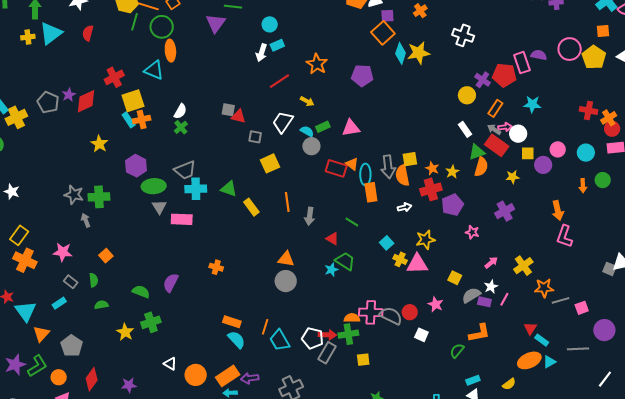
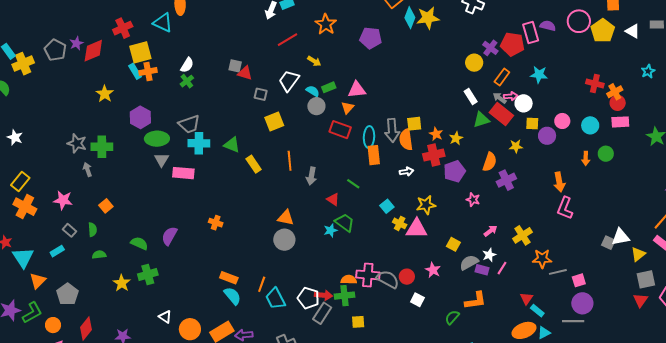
orange triangle: (352, 164) -> (347, 108), moved, turned 32
orange semicircle: (481, 167) -> (490, 162), moved
purple circle: (604, 330) -> (582, 303), moved

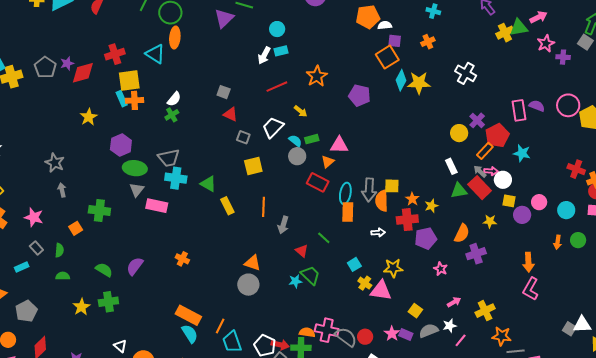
red pentagon: (512, 44) -> (497, 135), moved, turned 30
gray square: (235, 66) -> (224, 92), moved
green cross: (102, 147) -> (99, 211), moved
purple rectangle: (482, 270) -> (406, 335), moved
orange rectangle: (229, 278) -> (188, 315), size x1.4

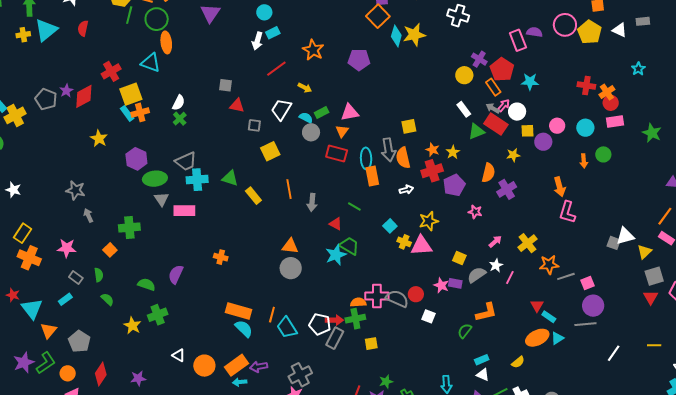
orange rectangle: (485, 151) -> (493, 87), turned -66
pink arrow: (491, 171) -> (504, 105), turned -40
yellow square: (392, 186) -> (409, 126), moved
green semicircle: (63, 276) -> (107, 299), turned 56
cyan star: (295, 281) -> (336, 255), size x1.5

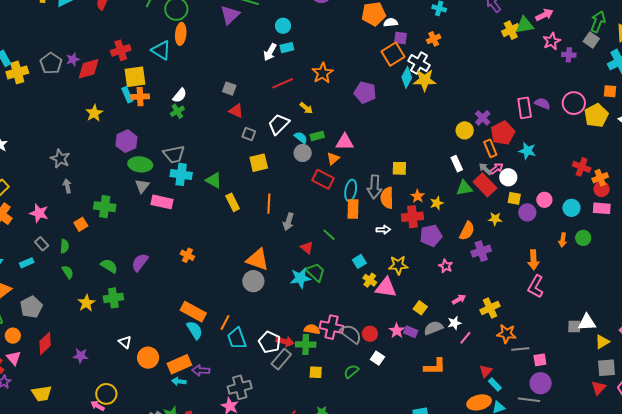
white cross: (458, 16) -> (419, 63), moved
gray square: (614, 243) -> (574, 327), turned -32
orange triangle: (290, 246) -> (258, 260), size x1.4
green semicircle: (465, 331) -> (351, 371), moved

